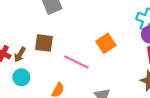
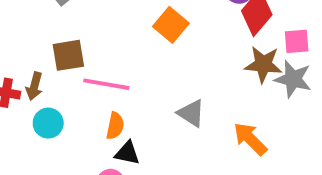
pink line: (76, 62) -> (106, 84), moved

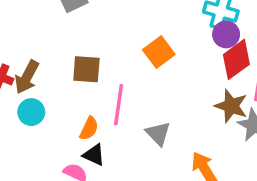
brown square: (68, 55) -> (86, 69), moved
pink line: (106, 84) -> (119, 105), moved, turned 75
brown arrow: (34, 86) -> (27, 77), size x1.4

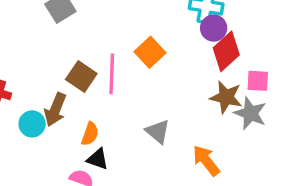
brown square: (86, 69) -> (81, 77), turned 36
brown arrow: (27, 77) -> (55, 110), moved
pink line: (119, 105) -> (112, 74), moved

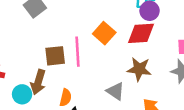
red diamond: (226, 51) -> (141, 33), moved, turned 44
brown square: (81, 77) -> (55, 56), turned -35
brown star: (226, 97) -> (139, 69), moved

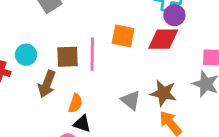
orange square: (104, 33) -> (123, 36), turned -35
brown star: (139, 69) -> (163, 93), moved
cyan circle: (22, 94) -> (26, 55), moved

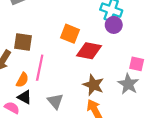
red diamond: (163, 39) -> (89, 51), moved
pink line: (92, 54) -> (40, 68), moved
gray triangle: (131, 100) -> (55, 101), moved

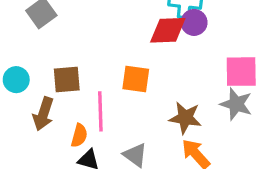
orange square: (70, 34) -> (136, 79), moved
red diamond: (89, 51) -> (168, 30), moved
pink square: (137, 64) -> (241, 72), size x1.5

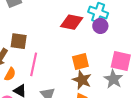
red diamond: (168, 30) -> (72, 22), moved
orange square: (136, 79) -> (80, 62), moved, turned -36
orange semicircle: (79, 135) -> (10, 74), moved

